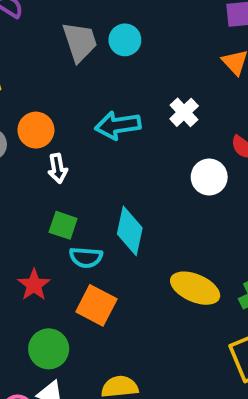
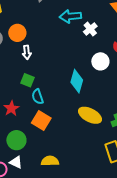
cyan arrow: (118, 125) -> (70, 16), moved
cyan diamond: (130, 231) -> (77, 81), moved
cyan semicircle: (86, 257) -> (38, 97), turned 63

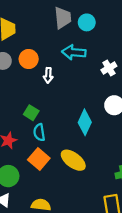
cyan arrow: (70, 16) -> (74, 52), moved
white arrow: (27, 52) -> (48, 75), moved
yellow ellipse: (90, 115) -> (73, 160), moved

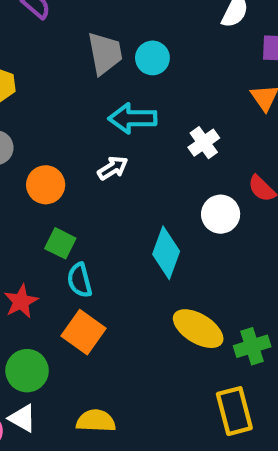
orange circle: (29, 59) -> (46, 185), moved
white arrow: (48, 75) -> (113, 168), moved, turned -120
yellow ellipse: (73, 160) -> (198, 329), moved

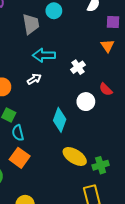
cyan circle: (152, 58) -> (54, 11), moved

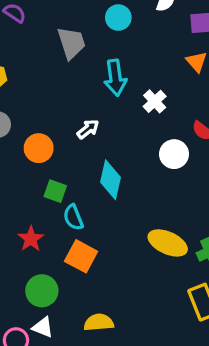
cyan circle: (54, 11) -> (118, 18), moved
cyan arrow: (44, 55) -> (115, 78), moved, turned -90
cyan diamond: (60, 120) -> (110, 180), moved

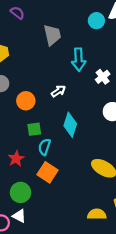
cyan circle: (118, 18) -> (96, 21), moved
green square: (55, 191) -> (34, 129), turned -32
cyan semicircle: (73, 217) -> (44, 147), turned 35
yellow semicircle: (99, 322) -> (97, 214), moved

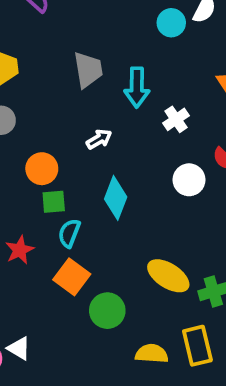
gray trapezoid: (52, 35) -> (88, 70), moved
orange circle: (26, 101) -> (42, 169), moved
green circle: (20, 192) -> (107, 311), moved

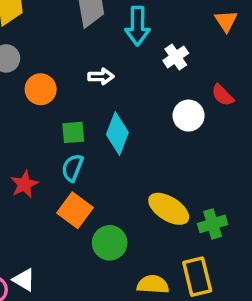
white arrow: (99, 139) -> (101, 76), turned 30
orange circle: (42, 169) -> (41, 89), moved
green square: (54, 202) -> (73, 132), moved

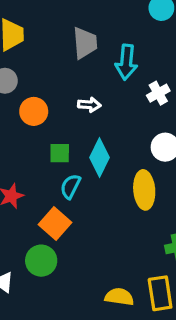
cyan semicircle: (72, 168) -> (70, 186), moved
yellow ellipse: (169, 209) -> (144, 190), moved, turned 48
green circle: (110, 243) -> (41, 261), moved

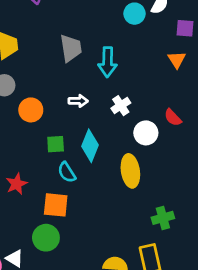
white cross: (158, 93) -> (121, 106), moved
cyan semicircle: (70, 186) -> (67, 172), turned -55
orange square: (55, 223) -> (56, 205), turned -32

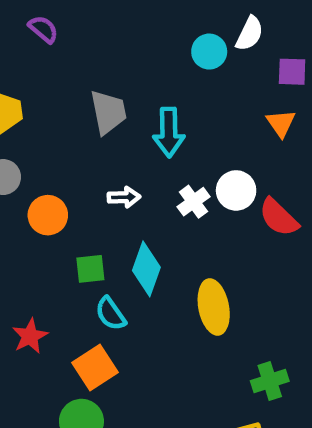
red semicircle: (173, 117) -> (279, 217), size x1.4
white circle: (146, 133) -> (236, 190), moved
orange square: (56, 205) -> (95, 368), turned -36

